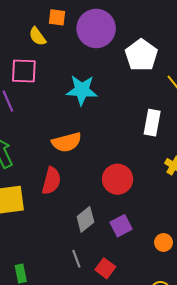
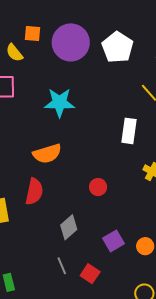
white pentagon: (141, 55) -> (117, 47), moved
red circle: (118, 179) -> (98, 187), size x0.6
purple square: (121, 226) -> (114, 241), moved

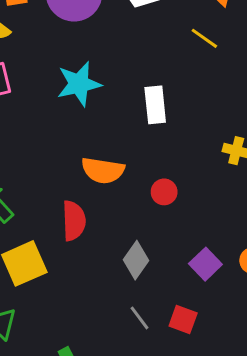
white rectangle: (129, 131) -> (155, 105), moved
orange semicircle: (47, 154) -> (103, 170), moved, turned 40

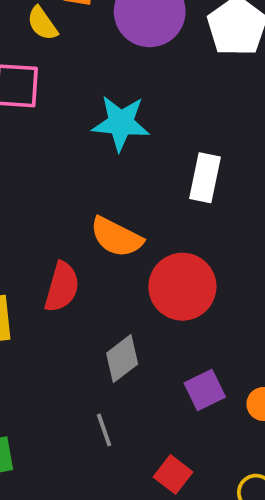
red circle: (164, 192) -> (182, 287), size x2.0
red square: (183, 319) -> (173, 474), moved

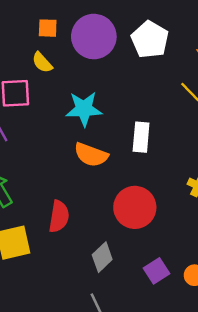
yellow semicircle: (42, 23) -> (42, 62), moved
orange semicircle: (116, 237) -> (91, 155), moved

